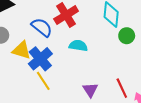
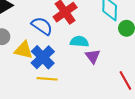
yellow line: (43, 81) -> (47, 79), turned -48
purple triangle: (90, 90) -> (93, 56), moved

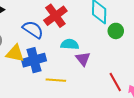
blue cross: (43, 57) -> (34, 60), turned 30
yellow line: (47, 79) -> (56, 80), moved

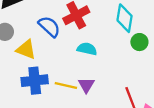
purple triangle: (83, 59) -> (86, 85), moved
blue cross: (34, 60) -> (35, 81), moved

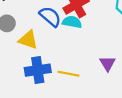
cyan semicircle: (87, 49) -> (72, 22), moved
purple triangle: (86, 85) -> (108, 63), moved

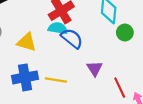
blue semicircle: (50, 17) -> (72, 38), moved
yellow triangle: (28, 40) -> (27, 42), moved

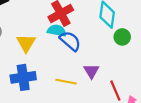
yellow triangle: (27, 42) -> (26, 43), turned 42
yellow line: (56, 80) -> (66, 82), moved

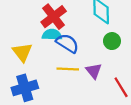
green circle: (122, 37) -> (112, 41), moved
yellow line: (66, 82) -> (68, 69), moved

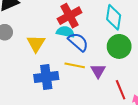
green circle: (112, 41) -> (119, 46), size x1.5
blue cross: (25, 88) -> (46, 77), moved

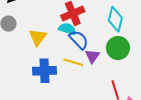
purple triangle: (98, 71) -> (92, 56), moved

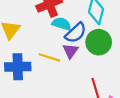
cyan semicircle: (67, 29) -> (62, 24), moved
blue semicircle: (79, 40) -> (76, 33), moved, turned 90

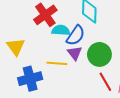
green circle: (99, 42) -> (99, 54), moved

